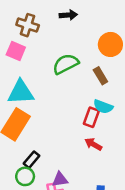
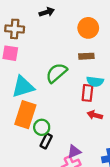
green semicircle: (66, 64) -> (56, 73), moved
brown rectangle: (100, 76) -> (86, 56), turned -48
green circle: (25, 176) -> (42, 127), moved

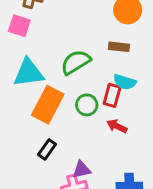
orange rectangle: (25, 115) -> (48, 105), moved
green circle: (42, 127) -> (87, 105), moved

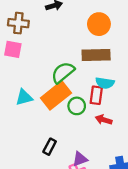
brown rectangle: (119, 47) -> (96, 55), size x1.6
cyan triangle: (29, 73) -> (24, 97), moved, size x0.7
orange rectangle: (48, 105) -> (56, 95), moved, turned 32

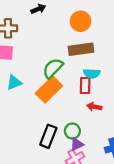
cyan triangle: (24, 97) -> (14, 83), moved
green circle: (77, 106) -> (72, 131), moved
black rectangle: (50, 147) -> (48, 136), size x1.5

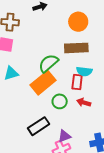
green circle: (72, 131) -> (60, 101), moved
black rectangle: (48, 136) -> (38, 126), turned 30

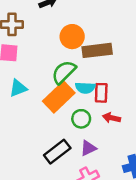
orange circle: (78, 22) -> (72, 37), moved
cyan semicircle: (84, 71) -> (85, 88), moved
purple triangle: (64, 136) -> (88, 148), moved

